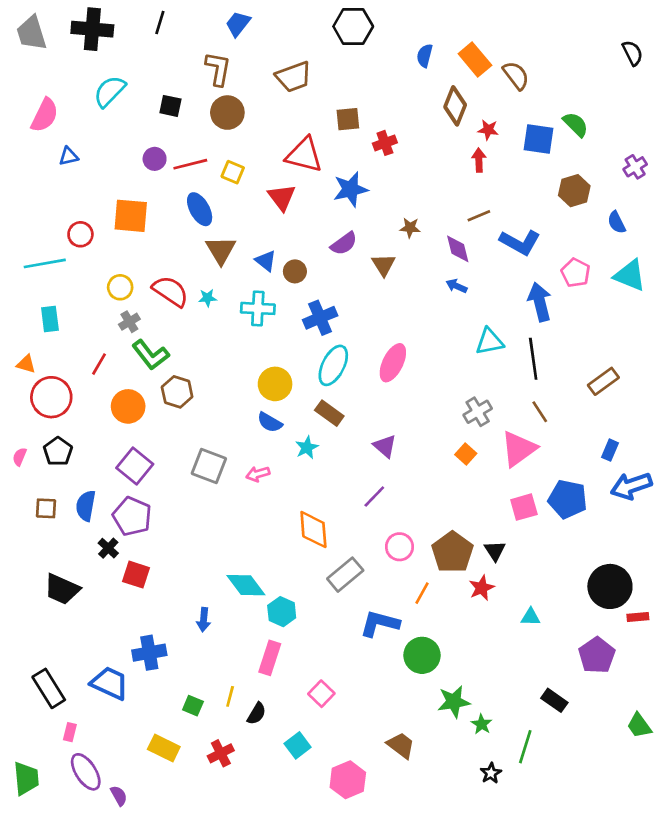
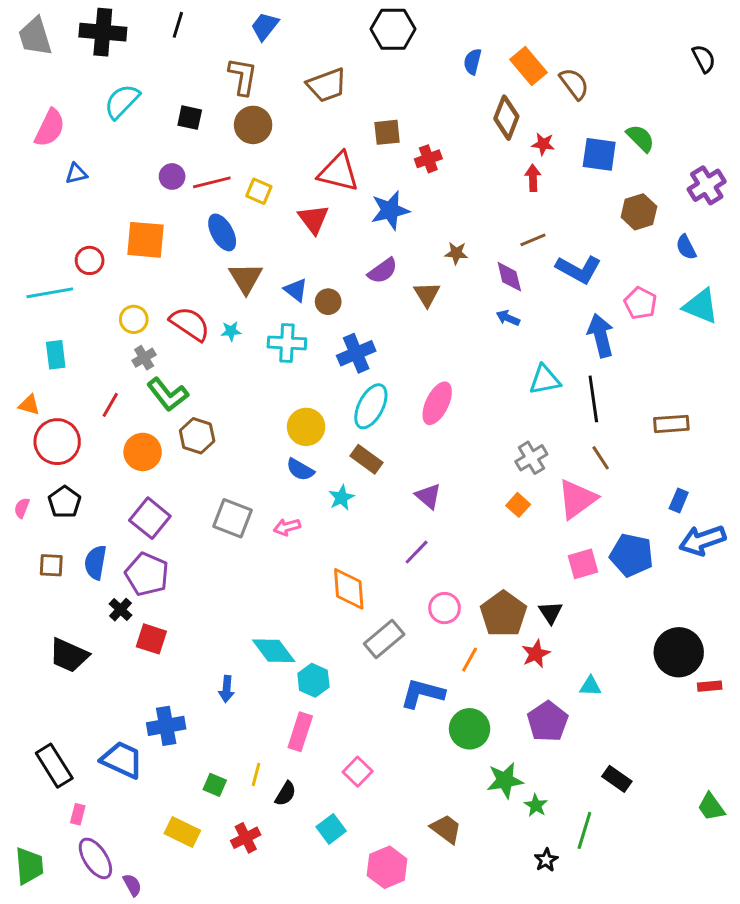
purple cross: (635, 167) -> (707, 185), size x1.4
brown rectangle: (603, 381) -> (671, 424), turned 32
purple pentagon: (597, 655) -> (548, 721), moved

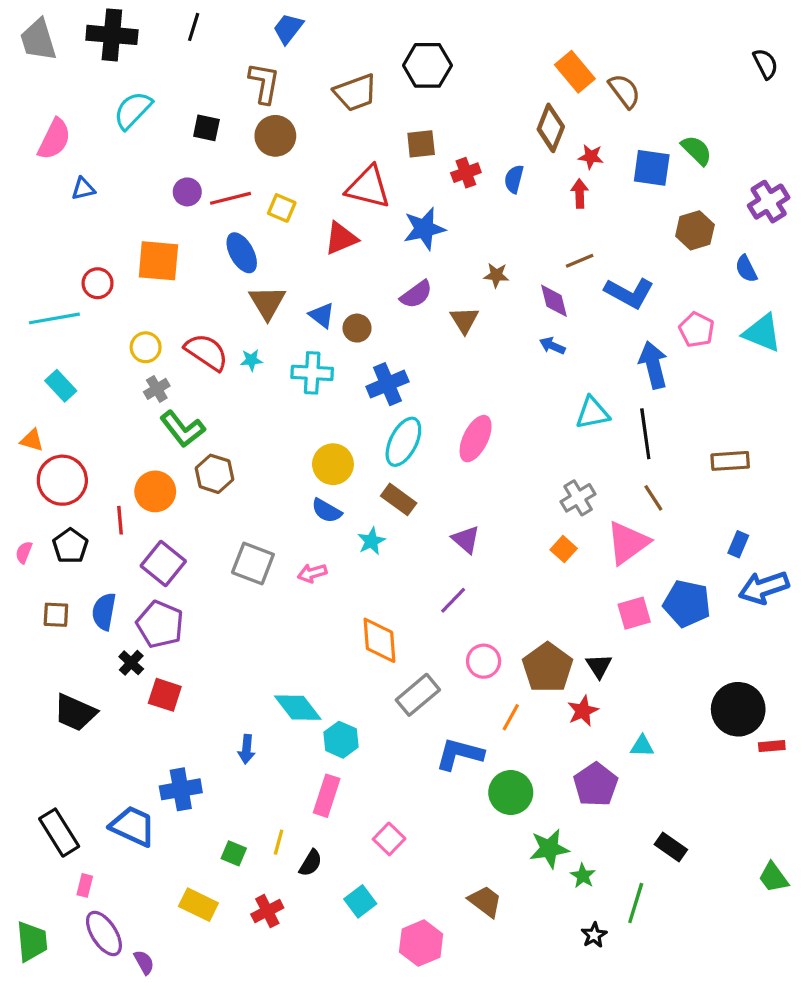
black hexagon: (393, 29) -> (427, 65), moved
blue semicircle: (473, 62) -> (514, 179), moved
red triangle: (313, 219) -> (341, 238), turned 44
cyan rectangle: (56, 355) -> (61, 386), turned -36
red line: (110, 405) -> (120, 520), moved, turned -35

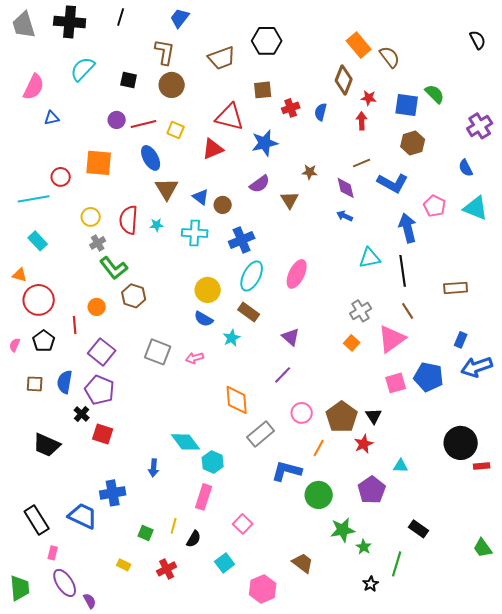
brown hexagon: (695, 230) -> (413, 143), moved
red semicircle: (206, 352) -> (129, 220), turned -120
orange circle: (155, 491) -> (97, 307), size x0.7
yellow rectangle: (198, 905) -> (124, 565), size x0.6

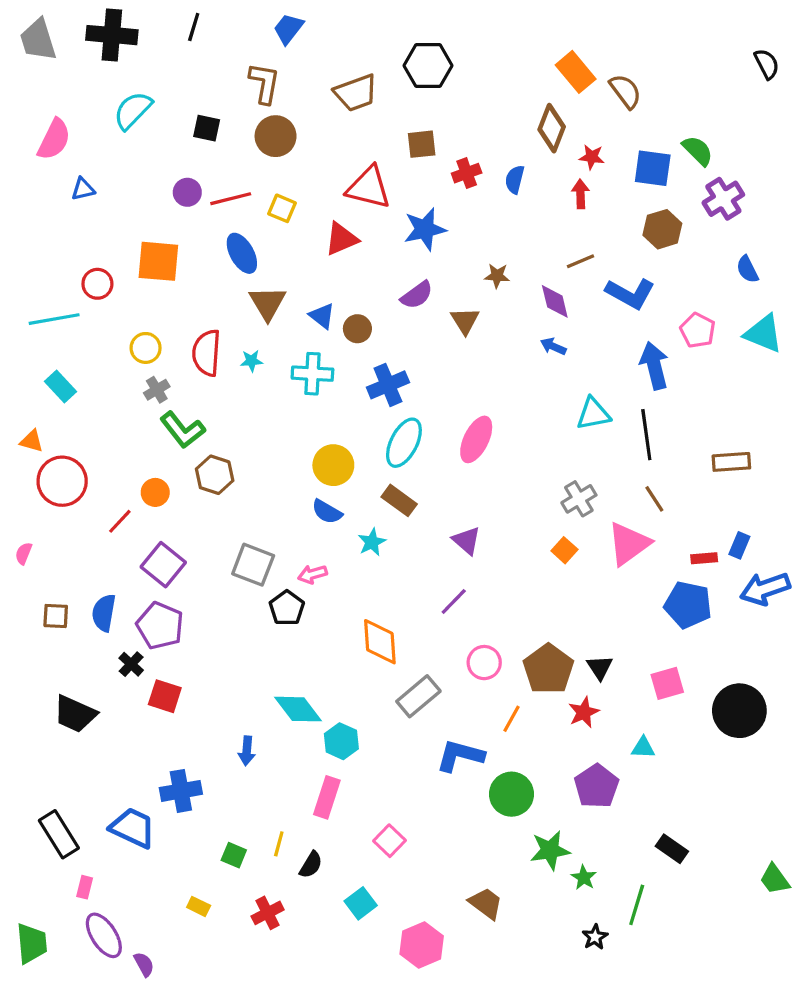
purple cross: (480, 126) -> (723, 199), moved
red line: (75, 325) -> (120, 521), turned 48
black pentagon: (44, 341) -> (287, 608), moved
pink square: (396, 383) -> (667, 683), moved
red rectangle: (482, 466) -> (704, 558), moved

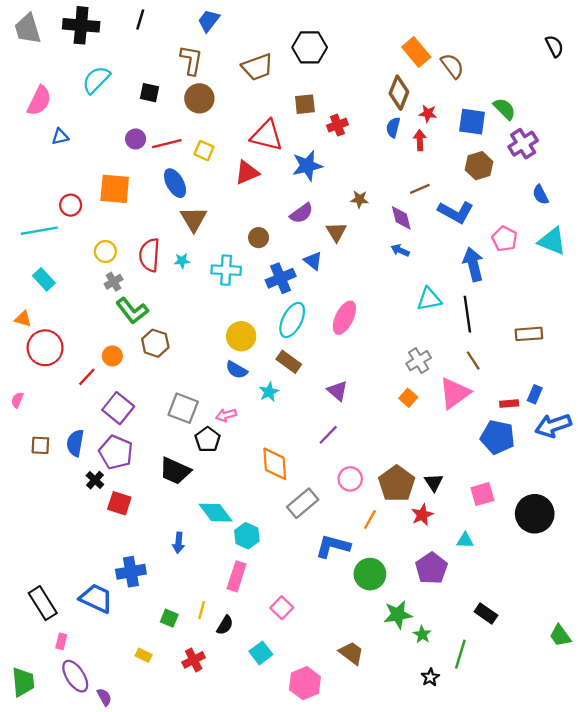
blue semicircle: (515, 179) -> (393, 127), moved
blue triangle: (322, 316) -> (313, 261), moved
black trapezoid: (75, 714) -> (175, 471), moved

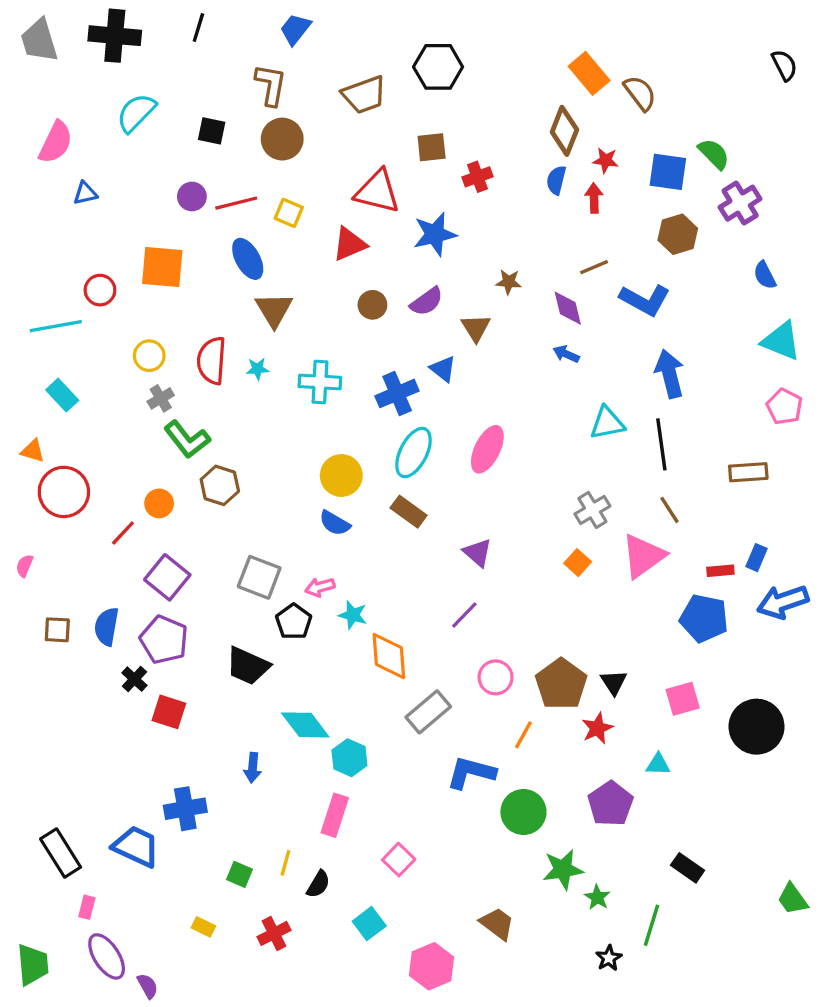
brown circle: (259, 238) -> (372, 305), moved
pink pentagon: (505, 239) -> (784, 407), moved
cyan star: (269, 392) -> (353, 615), moved, turned -30

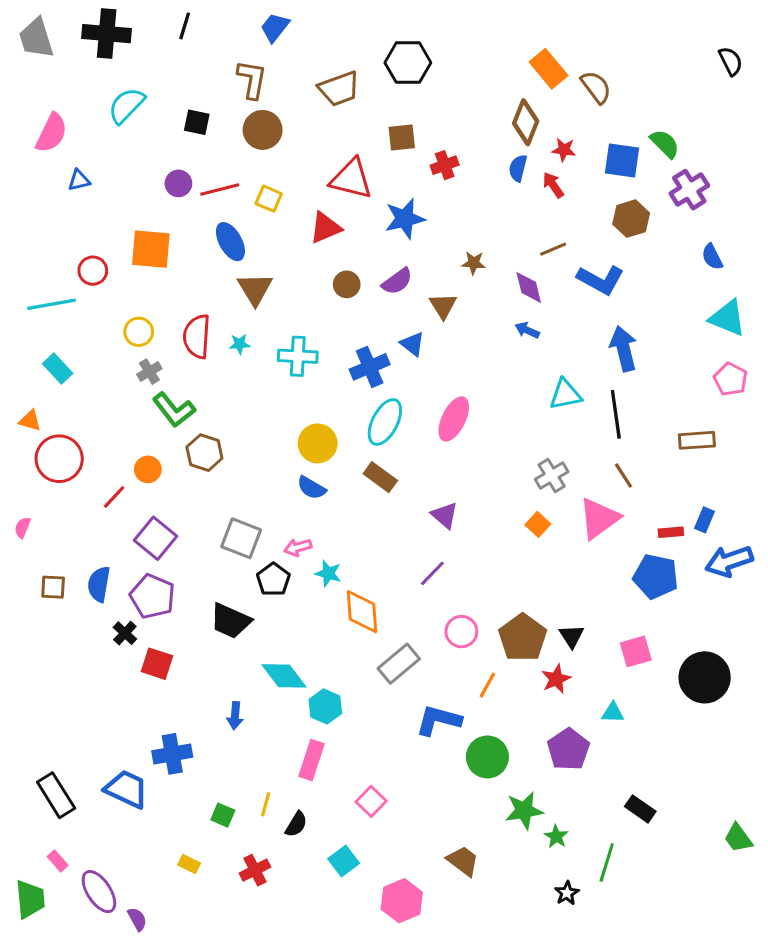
red arrow: (594, 198) -> (553, 185), turned -32
pink rectangle: (87, 907) -> (58, 861), moved, turned -55

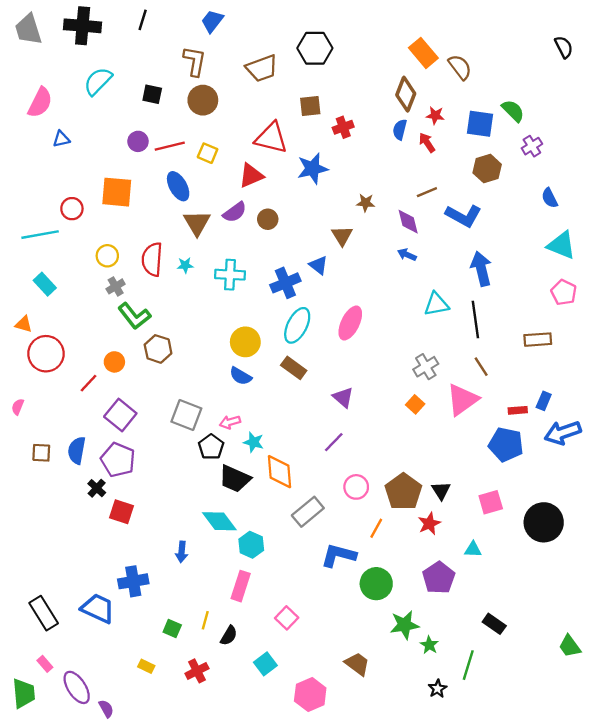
purple cross: (689, 190) -> (532, 146), size x0.7
purple semicircle: (397, 281) -> (235, 212), moved
black trapezoid: (230, 621) -> (235, 479), moved

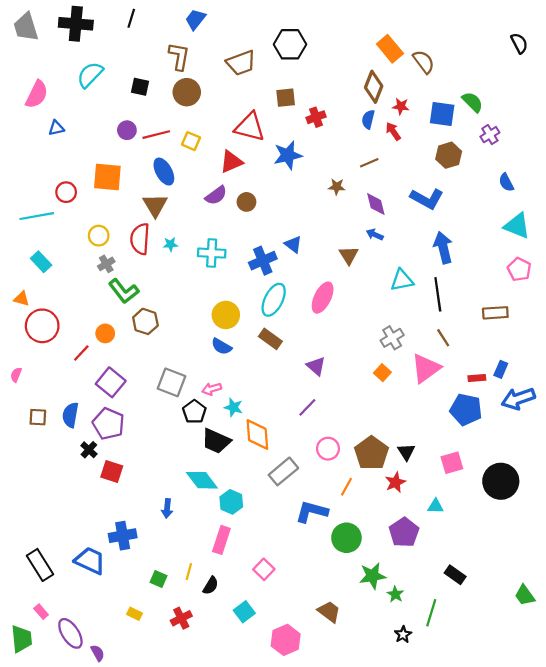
brown line: (427, 192) -> (369, 163), moved
brown triangle: (197, 223) -> (155, 205), moved
brown triangle: (342, 236) -> (349, 255), moved

